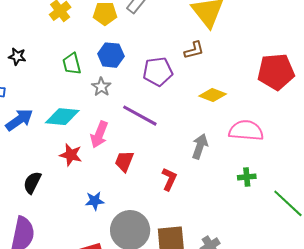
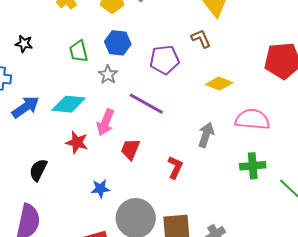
brown L-shape: (194, 50) -> (201, 39), turned -100
green cross: (247, 177) -> (253, 166), size x1.4

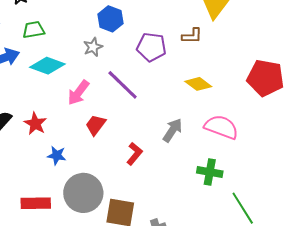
brown L-shape: (201, 39) -> (192, 36), turned 100
green trapezoid: (79, 51) -> (34, 30), moved, turned 80
red star: (77, 142) -> (35, 124), moved

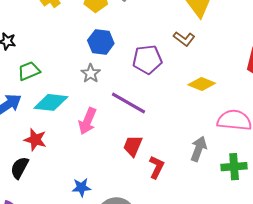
brown L-shape: (192, 36) -> (184, 39), turned 50
red star: (35, 124) -> (35, 140), moved
red trapezoid: (96, 125) -> (133, 146), moved
gray arrow: (173, 130) -> (199, 149), moved

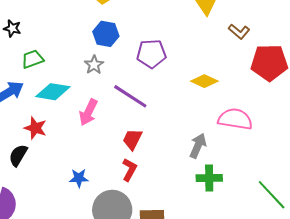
brown L-shape: (184, 39) -> (239, 32), moved
red L-shape: (157, 167) -> (129, 170), moved
green cross: (234, 167) -> (209, 178), moved

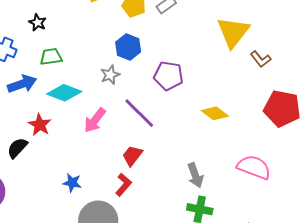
brown L-shape: (239, 32) -> (261, 59), moved
pink semicircle: (235, 119) -> (254, 167), moved
gray arrow: (198, 146) -> (195, 175), turned 125

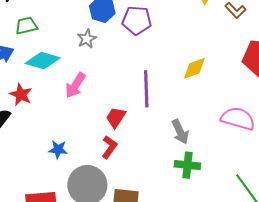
purple pentagon: (169, 76) -> (137, 20), moved
purple line: (139, 113) -> (146, 89), moved, turned 48
yellow diamond: (215, 113) -> (194, 68), turned -52

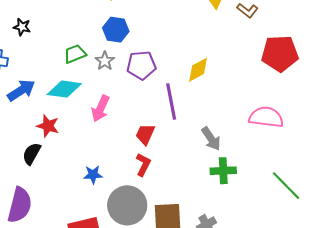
purple pentagon: (137, 20) -> (141, 65), moved
green trapezoid: (26, 26) -> (75, 54), moved
yellow diamond: (194, 68) -> (198, 70), moved

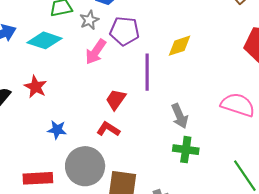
pink arrow: (100, 109) -> (96, 52), moved
red star: (48, 126) -> (36, 87), moved
red L-shape: (143, 165) -> (108, 129), turned -95

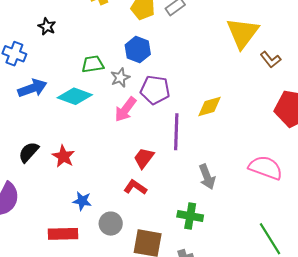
red star: (36, 87) -> (63, 156), moved
blue star: (57, 130) -> (82, 201), moved
green cross: (186, 150) -> (190, 216), moved
gray circle: (85, 166) -> (111, 224), size x0.6

